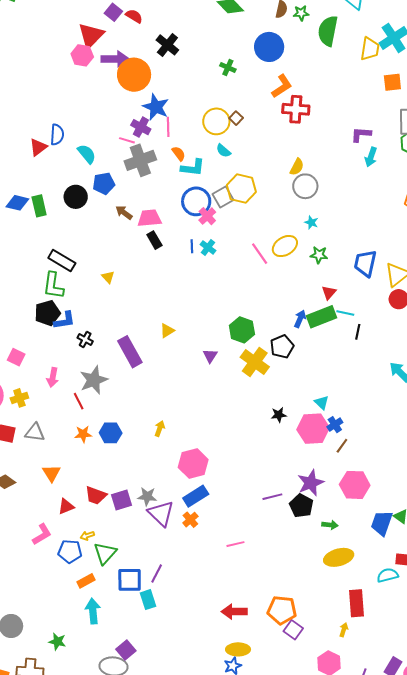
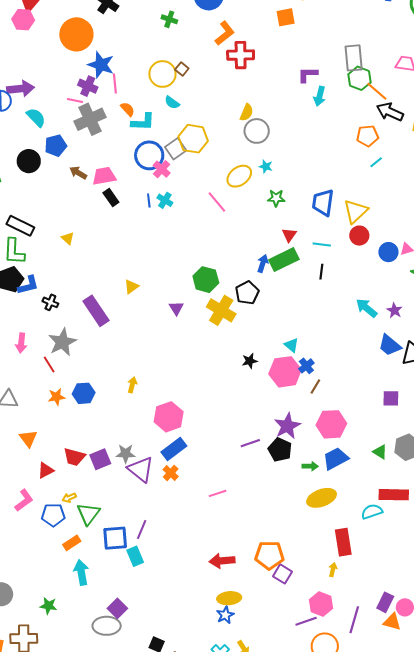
purple arrow: (115, 59) -> (21, 89), moved
orange square: (392, 82) -> (286, 17), moved
yellow ellipse: (285, 246) -> (239, 176), moved
cyan line: (345, 313) -> (322, 245), moved
blue trapezoid: (382, 523) -> (336, 459), moved, turned 48

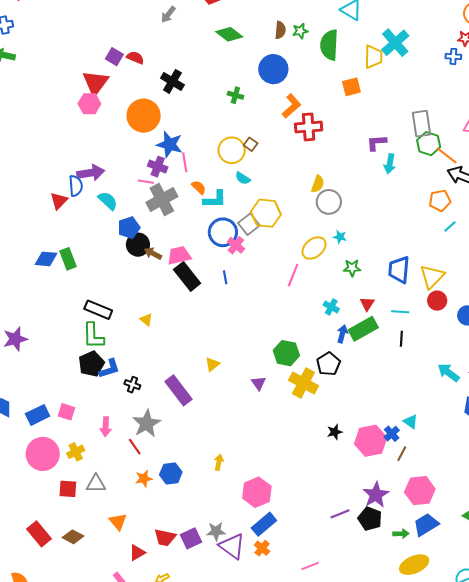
black circle: (29, 161) -> (138, 245), moved
black rectangle: (111, 197) -> (187, 276), size x1.6
cyan cross: (165, 200) -> (331, 307), moved
pink line: (217, 202) -> (293, 275), turned 65
cyan triangle: (291, 345) -> (411, 422), moved

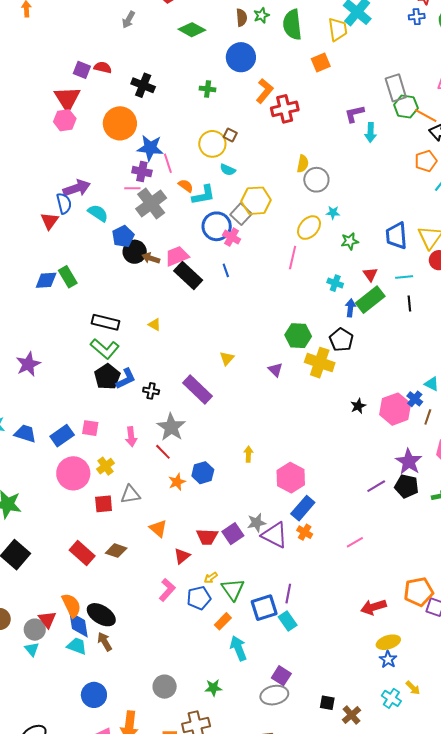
green L-shape: (93, 336) -> (105, 349), turned -40

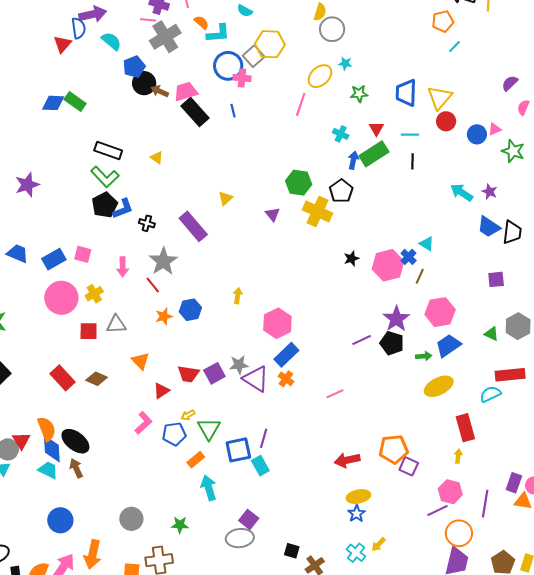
pink cross: (232, 237) -> (242, 78), turned -30
green rectangle: (68, 277) -> (75, 102), turned -30
yellow arrow: (413, 688) -> (378, 544), turned 84

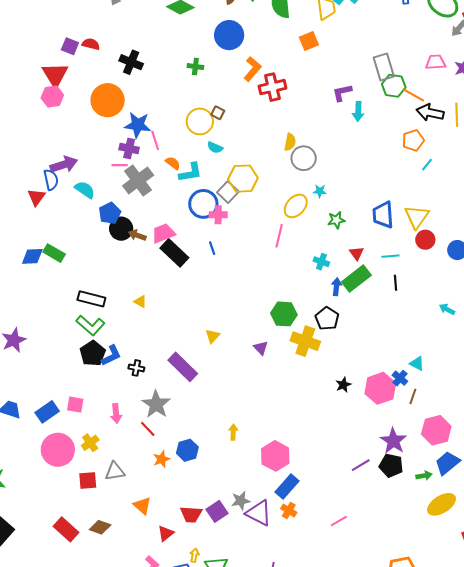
cyan arrow: (462, 192) -> (447, 309), size x0.7
yellow arrow: (188, 415) -> (194, 555), turned 136

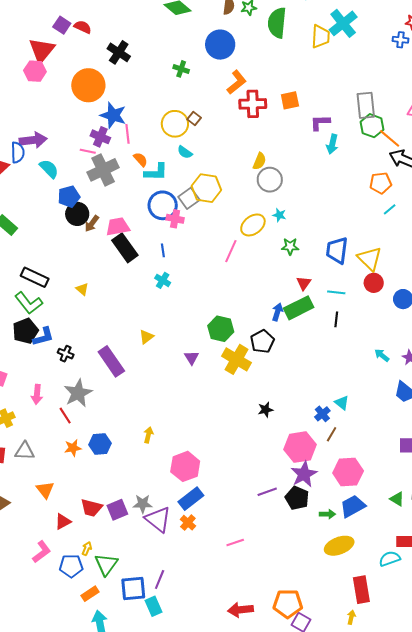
orange square: (309, 41) -> (290, 100), moved
yellow triangle: (417, 217) -> (370, 259), turned -32
brown arrow: (137, 235) -> (92, 224), turned -84
cyan cross: (321, 262) -> (163, 280), moved
pink hexagon: (380, 388) -> (300, 447), moved

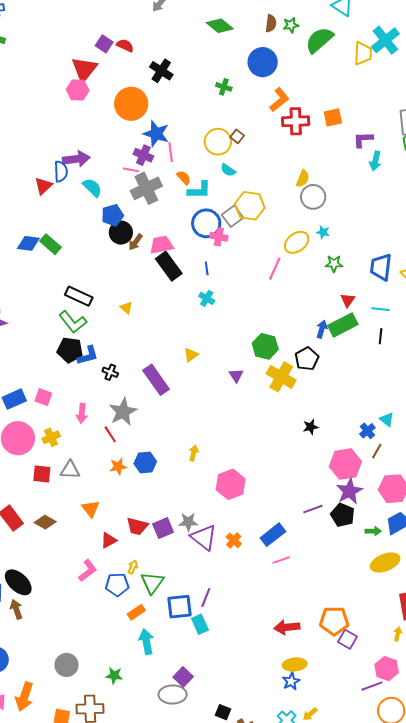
green semicircle: (277, 23) -> (319, 40), turned 44
black pentagon: (25, 331) -> (70, 350), turned 30
blue rectangle: (191, 499) -> (273, 535), moved

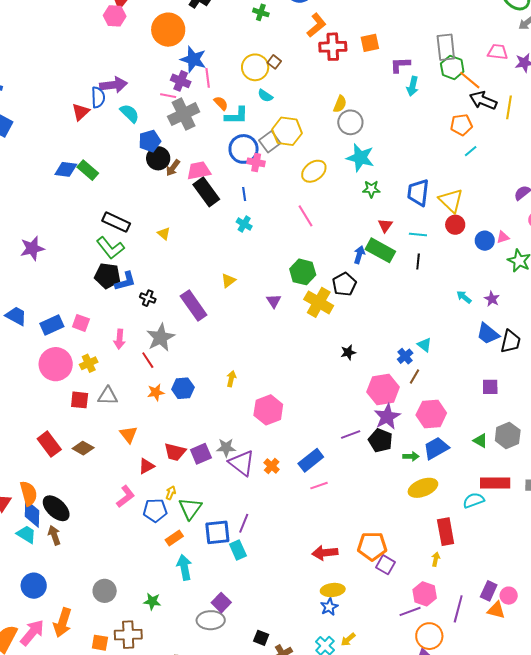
cyan star: (323, 232) -> (360, 158), size x2.0
yellow ellipse: (297, 242) -> (314, 171), moved
pink line: (275, 269) -> (305, 216), moved, turned -55
green rectangle: (343, 325) -> (380, 250), turned 56

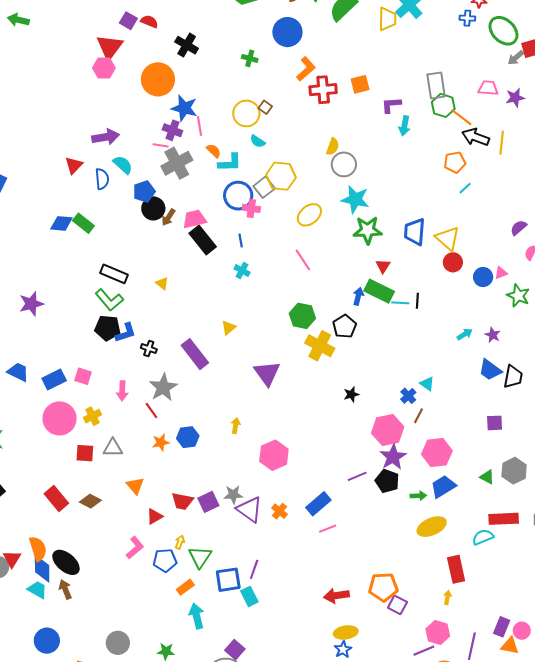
blue semicircle: (98, 97) -> (102, 179), moved
green star: (371, 189) -> (368, 230), size x1.6
cyan line: (418, 235) -> (400, 303), moved
cyan arrow: (464, 297) -> (465, 334), turned 112
purple triangle: (274, 301) -> (267, 373), moved, size x1.8

